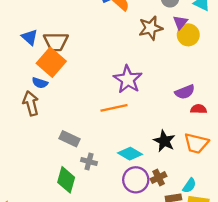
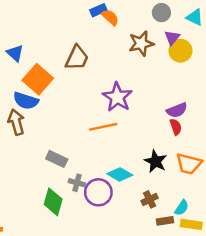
brown trapezoid: (56, 42) -> (77, 58), moved, turned -65
blue semicircle: (40, 83) -> (26, 101), size x1.5
red semicircle: (199, 109) -> (176, 127), moved, turned 70
purple circle: (136, 180) -> (98, 192), moved

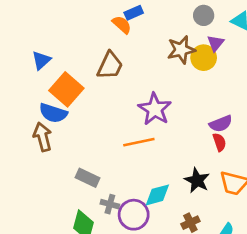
orange semicircle: (110, 17) -> (122, 25), moved
yellow circle: (180, 51) -> (204, 58), moved
blue triangle: (15, 53) -> (41, 60), turned 36
cyan diamond: (120, 174) -> (157, 195), turned -45

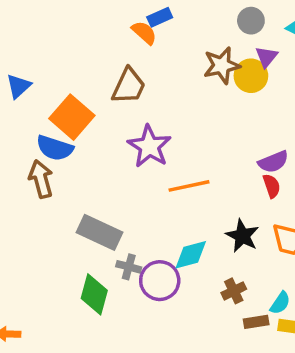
blue triangle: (41, 60) -> (19, 86), moved
purple star: (155, 109) -> (149, 146), moved
orange line: (139, 142) -> (189, 186), moved
gray rectangle: (87, 178) -> (99, 232), size x1.4

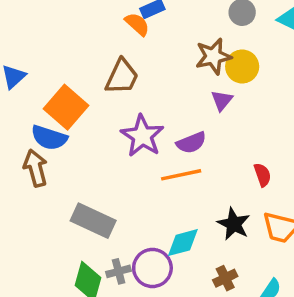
purple triangle: (266, 57) -> (222, 100), moved
purple semicircle: (273, 162) -> (191, 143), moved
gray cross: (129, 267) -> (119, 271), moved, turned -30

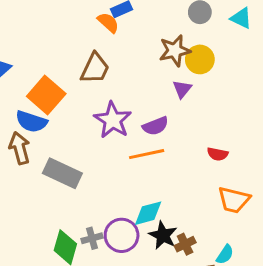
red semicircle: (262, 175) -> (218, 154), turned 120
gray rectangle: (93, 221) -> (62, 173), moved
black star: (234, 224) -> (163, 235), moved

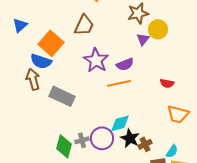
yellow circle: (200, 59) -> (158, 29), moved

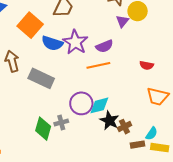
blue semicircle: (41, 61) -> (52, 43), moved
purple circle: (102, 138) -> (81, 103), moved

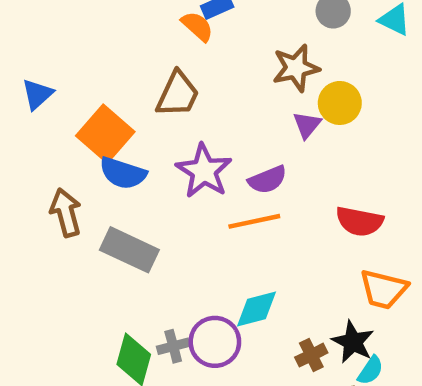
blue semicircle: (52, 43) -> (123, 173), moved
red semicircle: (147, 65) -> (359, 221), size x1.5
purple circle: (81, 103) -> (215, 342), moved
black star: (109, 120) -> (353, 342), moved

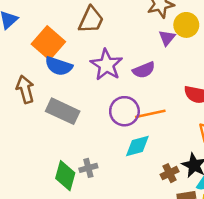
orange line: (254, 221) -> (150, 114), moved
purple circle: (215, 342) -> (124, 111), moved

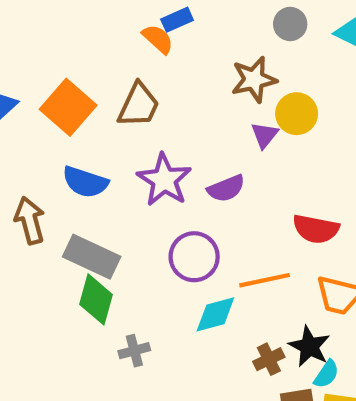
orange square: (48, 43) -> (68, 107), moved
orange line: (150, 114) -> (265, 280), moved
green diamond: (65, 176) -> (96, 299), moved

